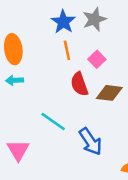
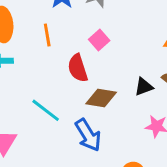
orange line: (67, 50) -> (47, 35), moved
brown diamond: (109, 93) -> (101, 98), moved

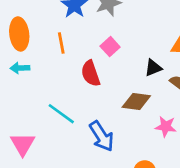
black triangle: (144, 87) -> (153, 68), moved
brown diamond: (101, 98) -> (136, 102), moved

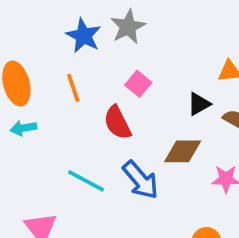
blue arrow: (102, 136) -> (140, 180), moved

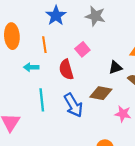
gray star: (128, 27) -> (95, 16), moved, turned 30
cyan arrow: (23, 128) -> (31, 67), moved
cyan line: (86, 181) -> (42, 100), turned 45

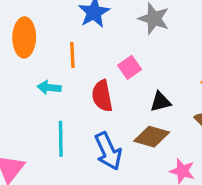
black triangle: (115, 67) -> (160, 102), moved

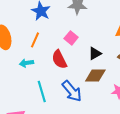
orange line: (72, 55) -> (35, 40), turned 42

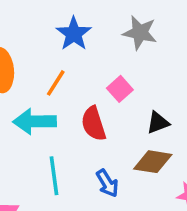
cyan arrow: (26, 63) -> (35, 121), size x1.6
blue arrow: (72, 91) -> (107, 183), size x0.7

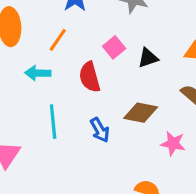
cyan arrow: (35, 121) -> (38, 73), size x0.7
black triangle: (158, 123) -> (148, 58), moved

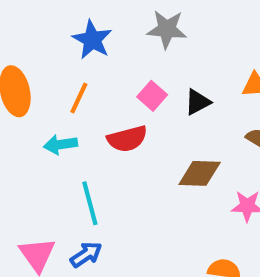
red semicircle: (90, 77) -> (127, 139), turned -80
blue arrow: (100, 130) -> (86, 255), moved, turned -85

